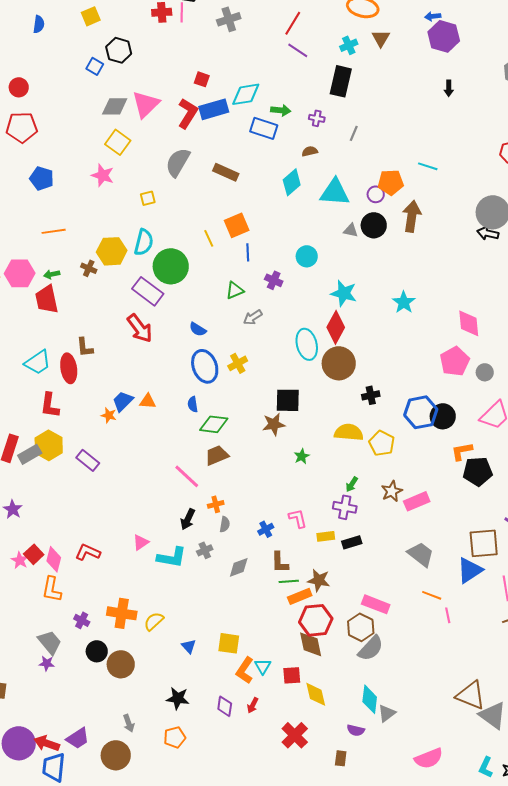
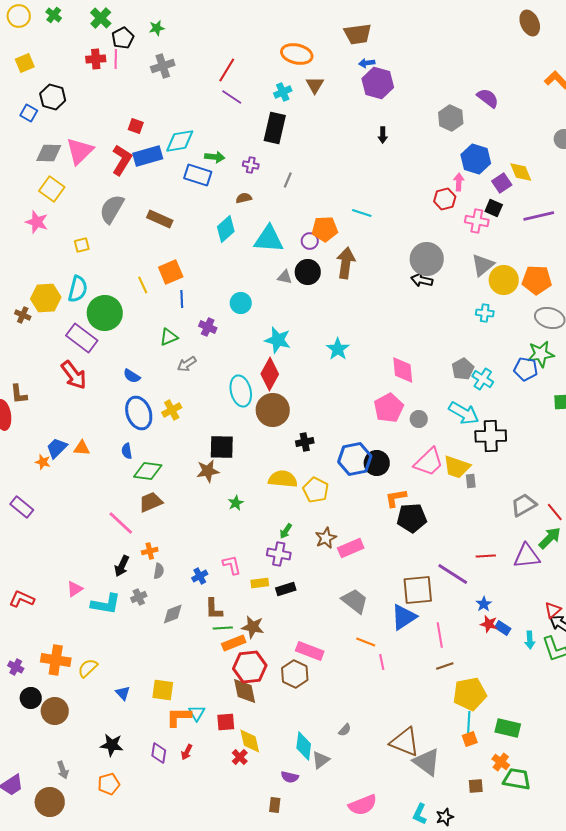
gray semicircle: (371, 648) -> (345, 730), moved, size x0.5
orange L-shape: (245, 670) -> (179, 717), turned 56
red cross: (295, 735) -> (240, 757), moved, size x0.6

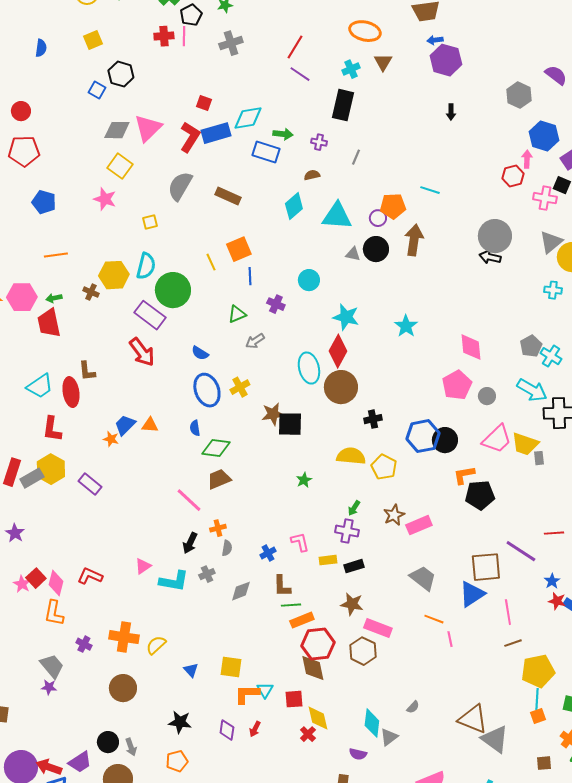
brown star: (208, 471) -> (273, 414), moved
brown star: (253, 627) -> (352, 604), moved
black circle: (31, 698) -> (108, 742), moved

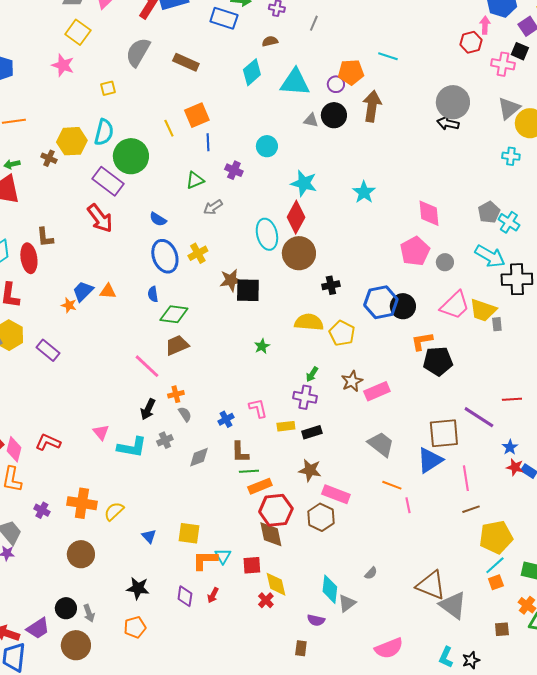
gray semicircle: (227, 548) -> (185, 414), turned -42
pink triangle: (143, 566) -> (101, 432), turned -36
cyan line: (537, 699) -> (495, 565), turned 45

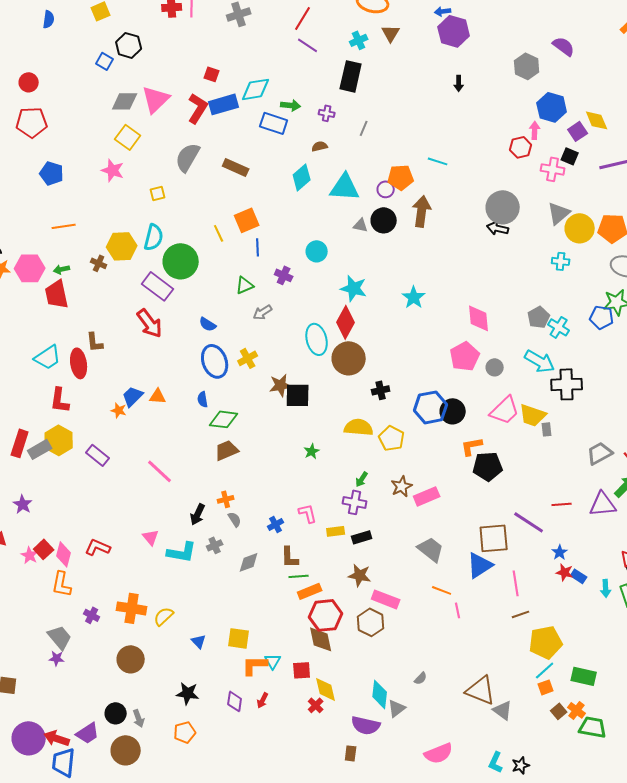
pink line: (147, 366) -> (160, 471), moved
gray triangle: (453, 605) -> (503, 710), size x0.7
purple semicircle: (316, 620) -> (366, 725), size x1.6
brown square: (502, 629) -> (559, 711), moved, turned -35

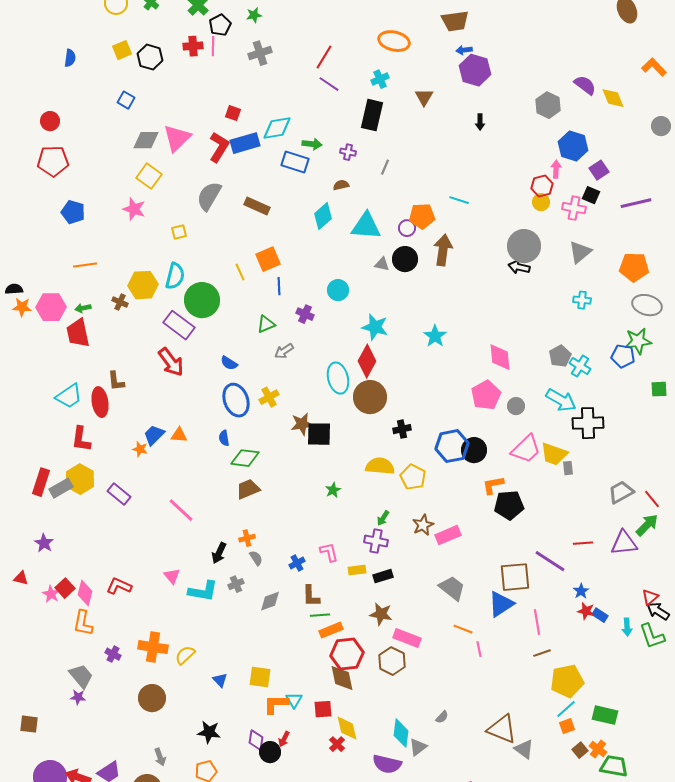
brown triangle: (391, 33) -> (424, 97), moved
black hexagon: (129, 45) -> (150, 57), moved
yellow diamond: (597, 120) -> (613, 98), moved
yellow circle: (580, 228) -> (541, 202), moved, size x0.6
black circle: (116, 713) -> (270, 752), moved

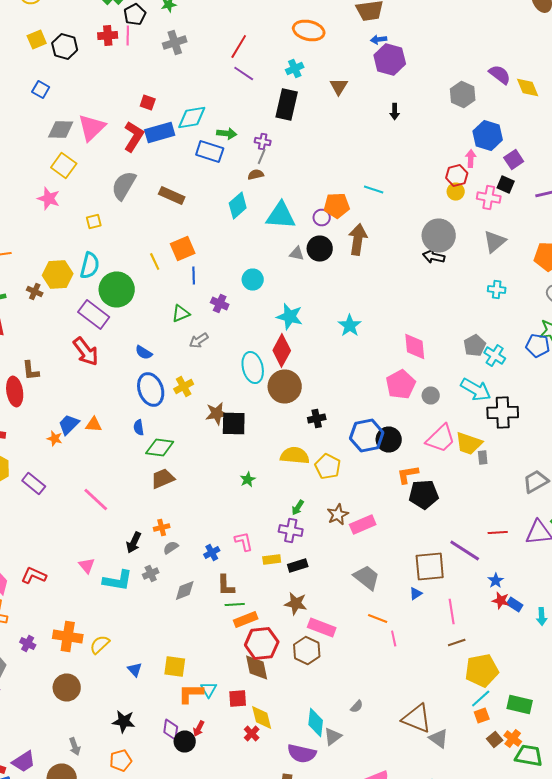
gray line: (385, 167) -> (262, 156), moved
gray semicircle: (256, 558) -> (171, 548), turned -91
blue triangle: (501, 604) -> (416, 594), size x0.5

